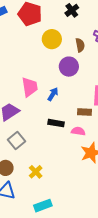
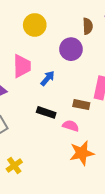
yellow circle: (52, 39) -> (35, 25), moved

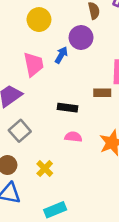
blue arrow: (48, 78) -> (61, 55), moved
pink semicircle: (71, 126) -> (73, 137), moved

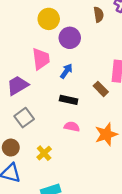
purple circle: (81, 38) -> (70, 38), moved
blue arrow: (61, 55) -> (66, 71), moved
brown rectangle: (102, 93) -> (101, 89), turned 40

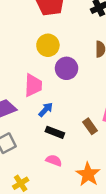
blue arrow: (66, 71) -> (46, 110), moved
orange star: (106, 134) -> (88, 174), turned -30

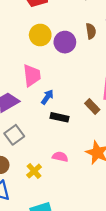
purple circle: (67, 68) -> (65, 42), moved
pink semicircle: (54, 160) -> (60, 157), moved

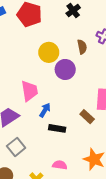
yellow circle: (40, 35) -> (49, 52), moved
purple circle: (65, 42) -> (65, 69), moved

